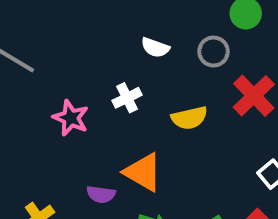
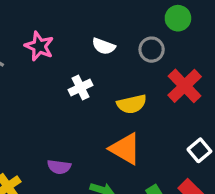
pink star: (71, 118) -> (39, 46), moved
orange triangle: (143, 172) -> (125, 149), moved

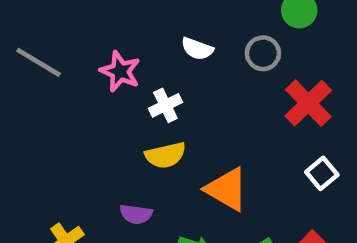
pink star: (39, 46) -> (120, 71), moved
yellow semicircle: (132, 104) -> (165, 155), moved
white square: (199, 150) -> (322, 173), moved

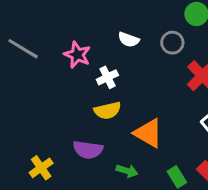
purple semicircle: (136, 214) -> (88, 150), size x1.4

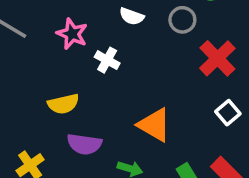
white cross: (107, 77) -> (107, 60), turned -35
yellow semicircle: (107, 111) -> (63, 104), moved

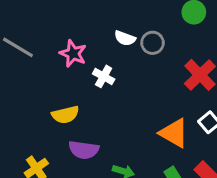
gray circle: (182, 20) -> (153, 43), moved
orange triangle: (154, 125) -> (174, 133), moved

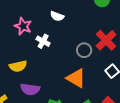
gray circle: (153, 43) -> (84, 50), moved
orange triangle: (174, 133) -> (76, 78), moved

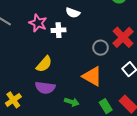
white cross: (43, 41) -> (58, 30), moved, turned -32
yellow semicircle: (18, 66) -> (44, 64), moved, turned -36

